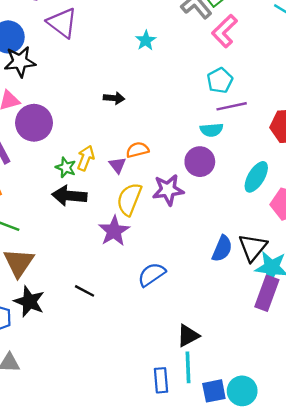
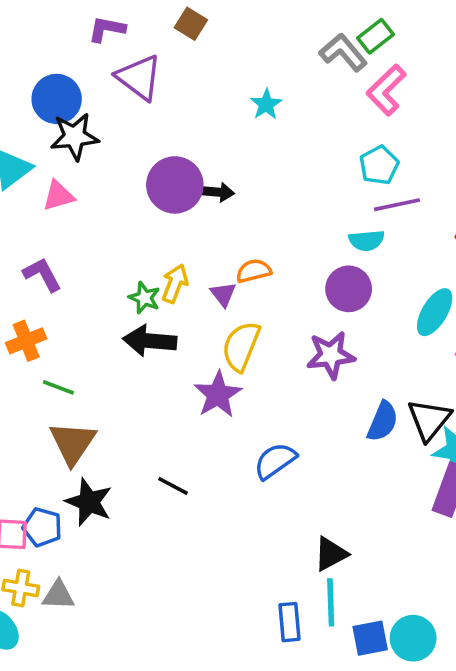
purple circle: (34, 123) -> (175, 185), moved
purple star: (168, 190) -> (331, 355), moved

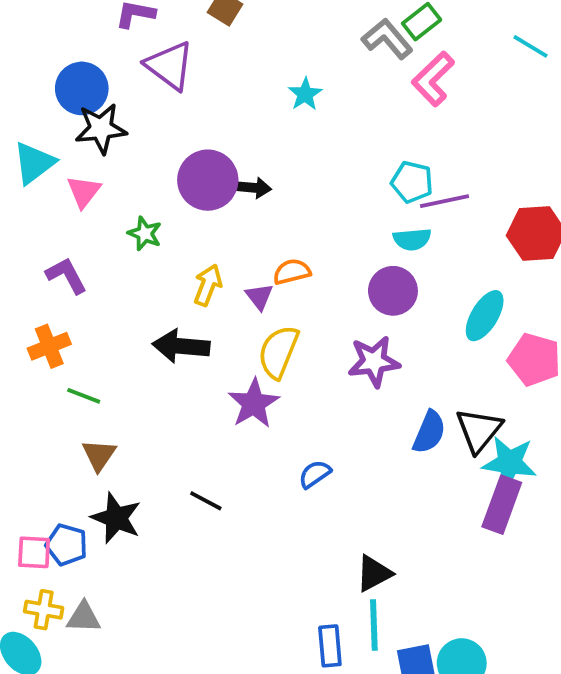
cyan pentagon: (379, 165) -> (412, 182), moved, turned -30
pink triangle: (58, 196) -> (84, 192), turned -36
green star: (144, 298) -> (145, 234), moved
brown triangle: (73, 443) -> (99, 455), size x0.7
blue semicircle: (275, 461) -> (315, 474), size x0.7

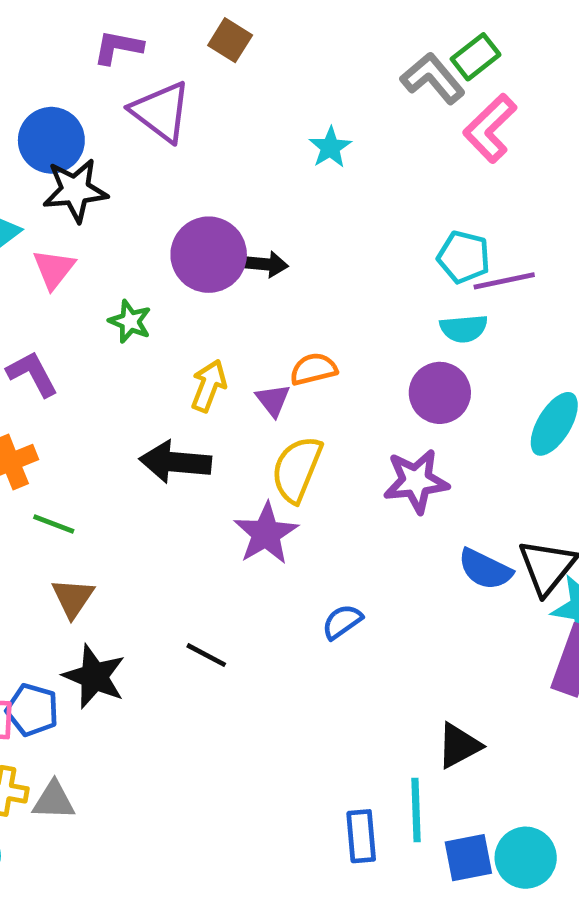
blue semicircle: (429, 432) -> (485, 569), turned 93
black triangle: (374, 573) -> (459, 746), moved

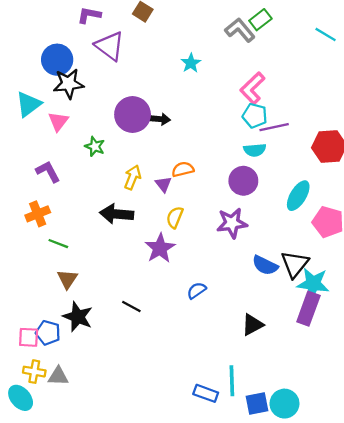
pink L-shape: (490, 128) -> (252, 88), moved
yellow semicircle: (297, 469) -> (175, 217), size x0.7
black triangle: (459, 746) -> (252, 325), moved
blue rectangle: (361, 836) -> (206, 393), turned -65

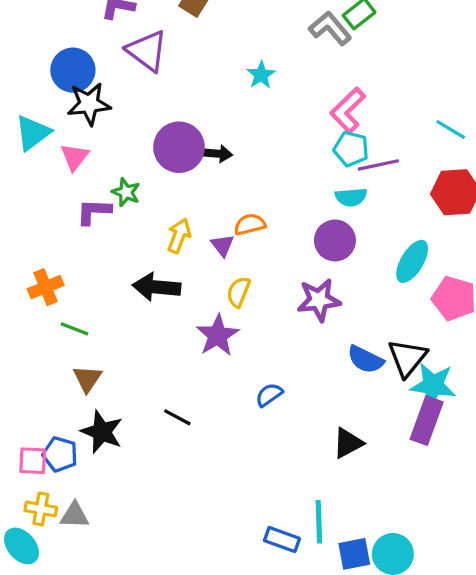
cyan line: (326, 35) -> (451, 130), moved
purple L-shape: (48, 172) -> (94, 212), moved, turned -60

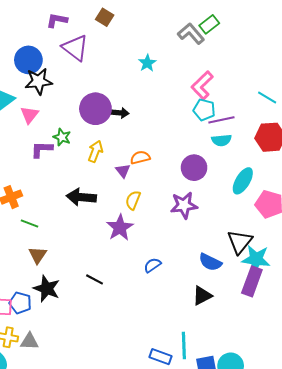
cyan semicircle: (351, 197) -> (221, 140), moved
yellow arrow: (179, 236) -> (95, 151), moved
blue semicircle: (365, 359) -> (210, 262), moved

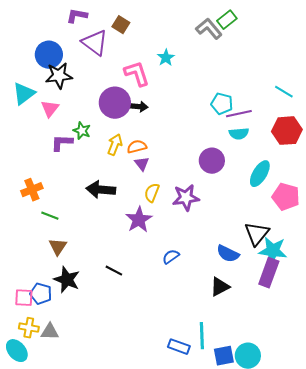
brown square: (105, 17) -> (121, 25), moved
pink L-shape: (202, 85) -> (137, 74), moved, turned 116
orange semicircle: (140, 157) -> (137, 147), moved
purple star: (184, 205) -> (186, 198), moved

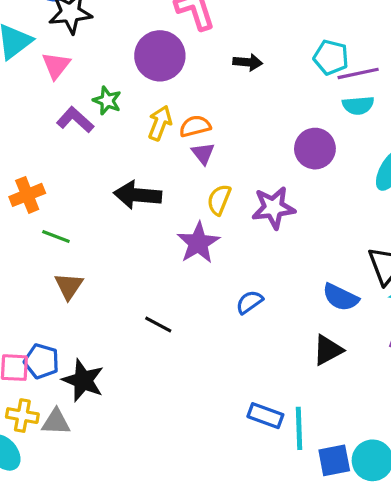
black arrow: (139, 107) -> (248, 62), moved
purple L-shape: (62, 143) -> (75, 120), turned 40
black star: (67, 280) -> (83, 380), moved
blue rectangle: (179, 347) -> (265, 416), moved

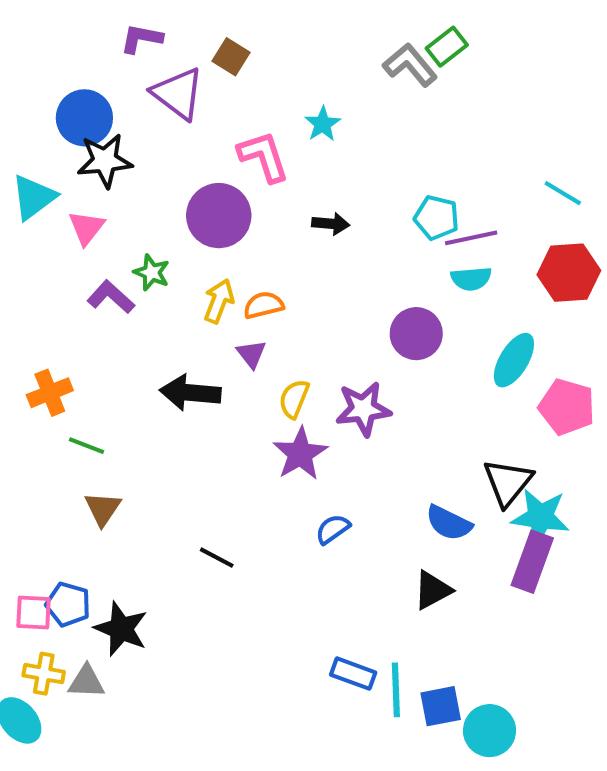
purple triangle: (203, 153) -> (251, 354), moved
purple star: (198, 243) -> (300, 454), moved
blue square: (334, 460) -> (441, 706), moved

